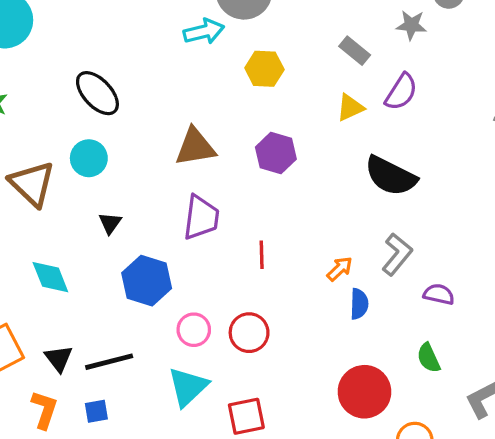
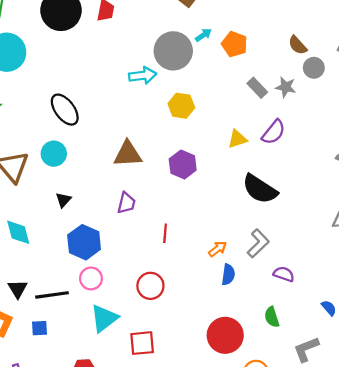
gray rectangle: (355, 51) -> (257, 88), moved
purple trapezoid: (201, 217) -> (126, 203), size x0.7
pink circle: (194, 330) -> (91, 278), moved

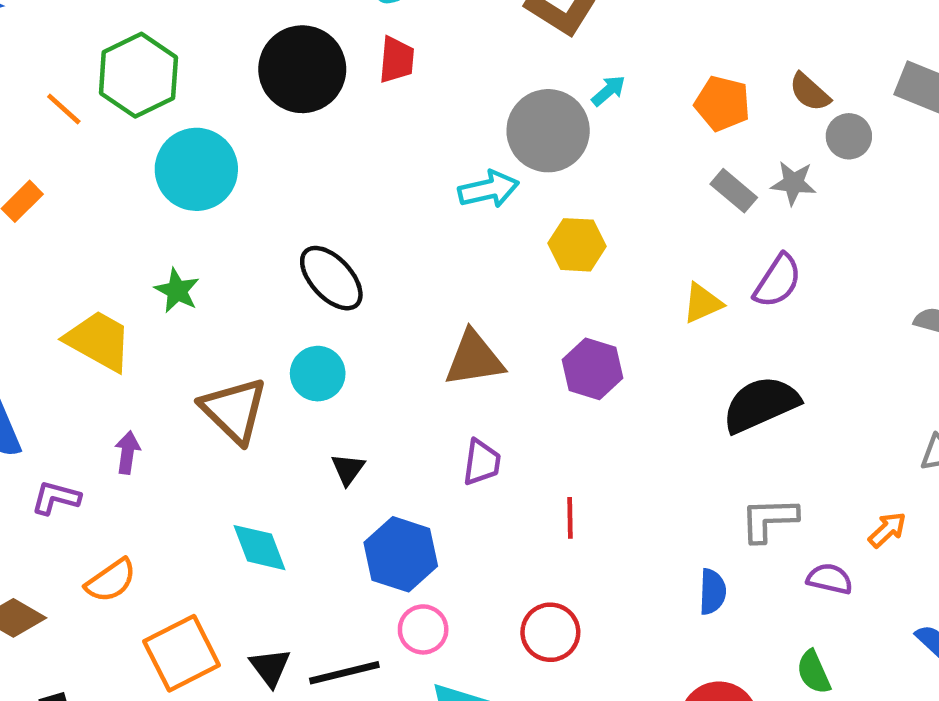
orange pentagon: (234, 44) -> (722, 103), moved
black semicircle: (260, 189) -> (761, 404), turned 129
gray L-shape: (258, 243) -> (769, 519), turned -132
orange arrow: (218, 249) -> (887, 530), moved

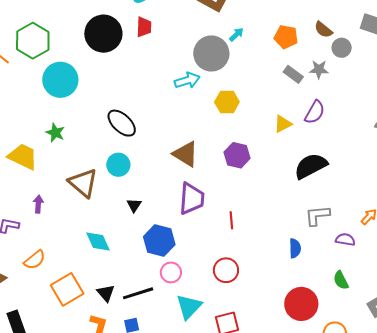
brown triangle: (474, 359) -> (186, 154), turned 44
purple trapezoid: (482, 462) -> (192, 199), size x1.6

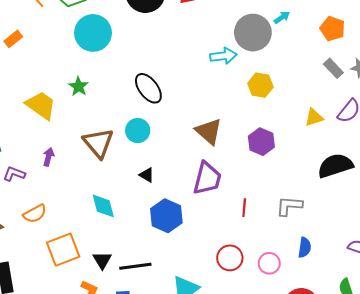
black triangle: (134, 205) -> (147, 175), turned -42
gray L-shape: (317, 216) -> (289, 206), moved
pink circle: (171, 272) -> (269, 263), moved

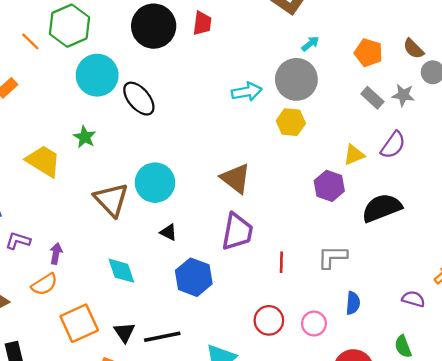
gray circle: (253, 33) -> (296, 79), moved
black ellipse: (148, 88) -> (139, 99), moved
cyan circle: (138, 131) -> (155, 183), size x1.4
purple hexagon: (261, 142) -> (329, 186), moved
purple arrow: (48, 157) -> (56, 253), moved

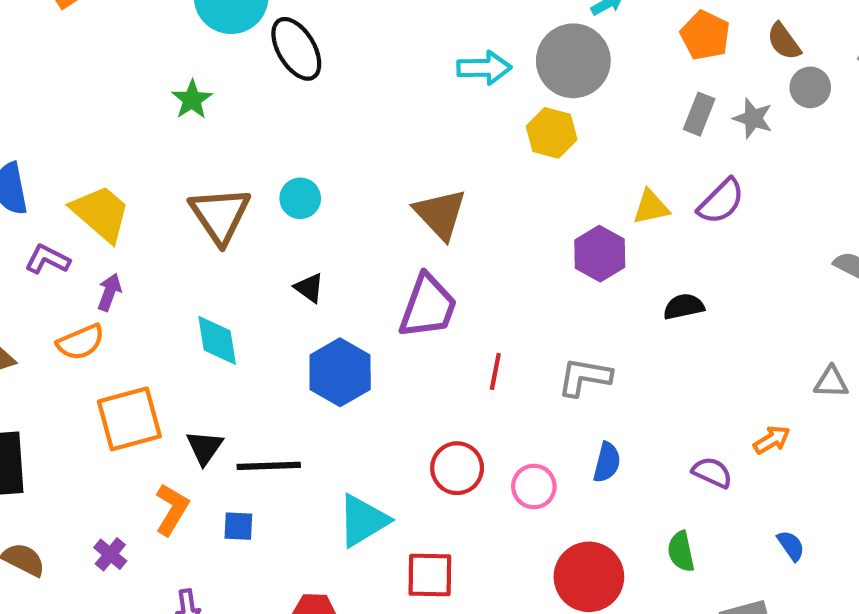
gray rectangle: (372, 98) -> (699, 114), turned 60
yellow trapezoid: (43, 161) -> (101, 213), moved
cyan circle: (155, 183) -> (300, 198), size x0.6
black semicircle: (382, 208) -> (684, 307), size x0.6

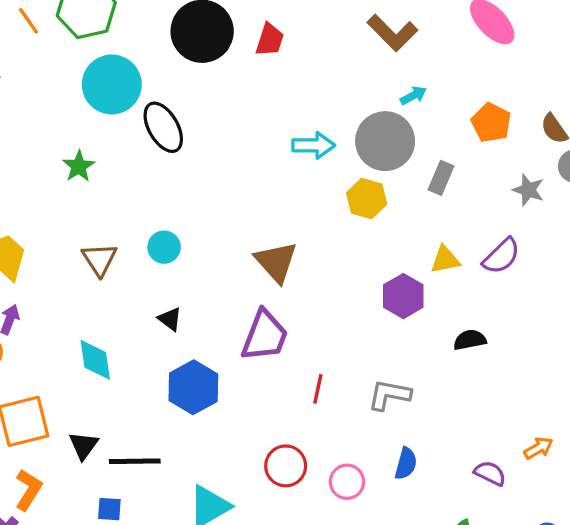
gray rectangle: (699, 114) -> (441, 178), moved
brown triangle: (220, 215) -> (99, 259), size x0.7
orange L-shape: (172, 509) -> (29, 490), moved

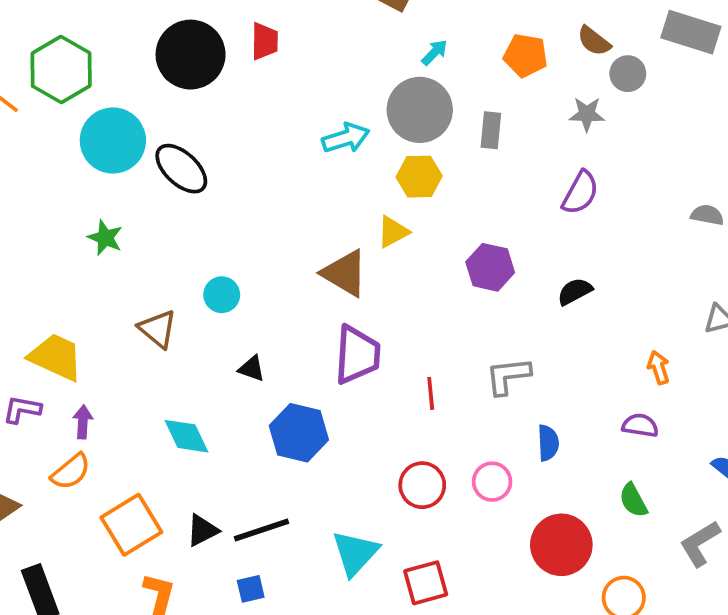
yellow triangle: (445, 260) -> (393, 232), moved
black triangle: (84, 445) -> (202, 530), turned 44
orange arrow: (538, 448) -> (659, 368), moved, turned -60

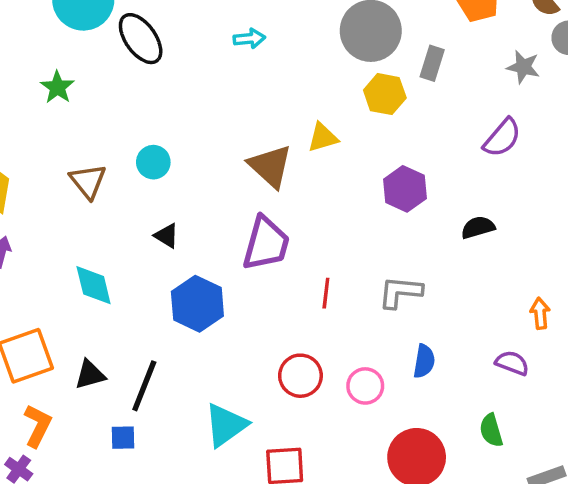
cyan arrow: (346, 138) -> (249, 39), moved, size x0.7
yellow hexagon: (419, 177) -> (385, 94), moved
black line: (262, 530) -> (144, 386), turned -62

